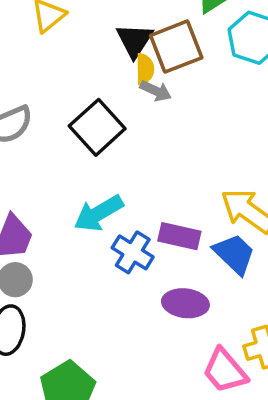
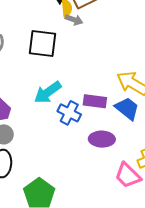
black square: (97, 127) -> (42, 43), turned -36

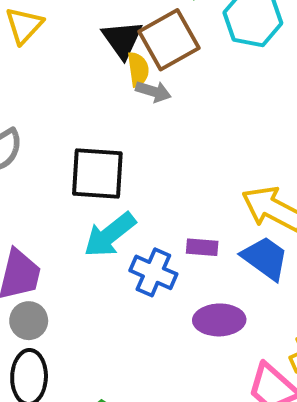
black square: (42, 43) -> (97, 173), moved
purple rectangle: (95, 101) -> (202, 247), size x0.7

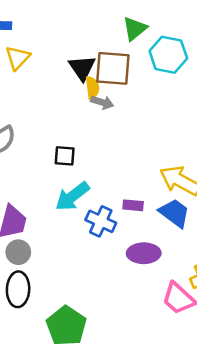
brown square: (169, 40) -> (113, 68), turned 33
black square: (97, 173) -> (65, 156), size x0.6

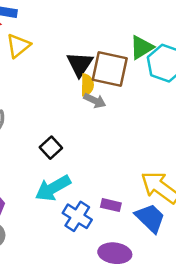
green triangle: (135, 29) -> (142, 47), moved
black square: (65, 156) -> (51, 148), turned 35

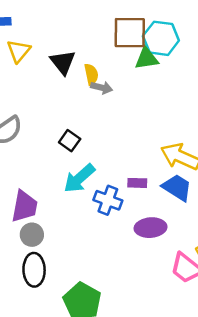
green triangle: (142, 47) -> (147, 58), moved, turned 35
black triangle: (80, 64) -> (63, 62), moved
brown square: (110, 69) -> (130, 33), moved

